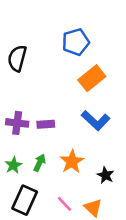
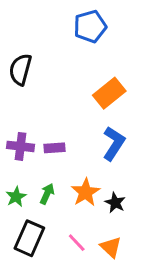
blue pentagon: (76, 42) -> (90, 27), moved
blue L-shape: (96, 120) -> (114, 143), turned -100
black star: (105, 175) -> (115, 203), moved

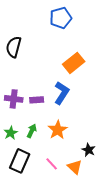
blue L-shape: (114, 143) -> (62, 93), moved
black star: (115, 203) -> (89, 150), moved

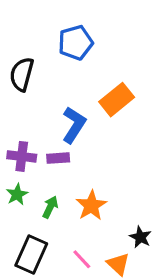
blue pentagon: (61, 18) -> (75, 43), moved
blue L-shape: (62, 93) -> (74, 125), moved
green star: (11, 133) -> (17, 194), moved

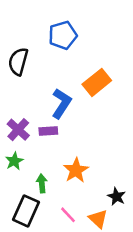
purple cross: (22, 156) -> (18, 130), turned 35
green arrow: (50, 207) -> (42, 183), moved, turned -30

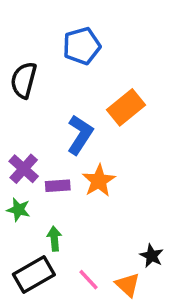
purple rectangle: (48, 131) -> (58, 186), moved
green star: (14, 161) -> (19, 210), turned -30
orange star: (76, 170) -> (99, 181), moved
black rectangle: (26, 211) -> (34, 275), turned 36

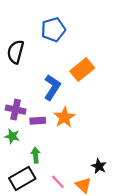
purple cross: (24, 169) -> (16, 110), turned -30

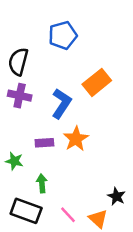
purple cross: (16, 110) -> (20, 96), moved
black rectangle: (22, 178) -> (26, 211), turned 50

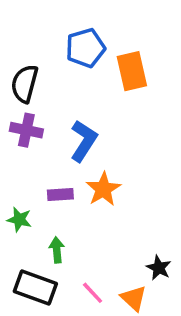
orange rectangle: (97, 82) -> (132, 71), moved, turned -64

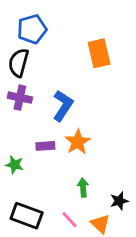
blue pentagon: (85, 48) -> (32, 29), moved
green arrow: (57, 250) -> (83, 187), moved
black star: (159, 268) -> (119, 201), turned 30

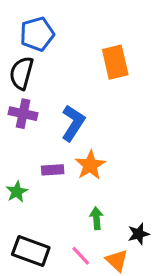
green star: (15, 165) -> (17, 192), turned 30

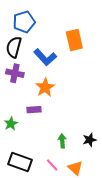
blue L-shape: (73, 123) -> (45, 57), moved, turned 105
orange star: (90, 165) -> (45, 87), moved
black star: (139, 234) -> (89, 140), moved

